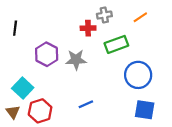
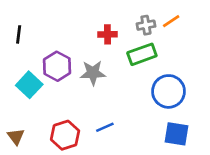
gray cross: (104, 15) -> (146, 25), moved
cyan square: (23, 88) -> (29, 85), moved
red hexagon: (40, 111) -> (65, 135), moved

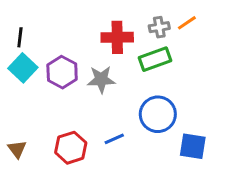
red cross: (107, 34) -> (117, 37), size x1.5
cyan square: (29, 85) -> (23, 68), moved
blue circle: (168, 91) -> (158, 114), moved

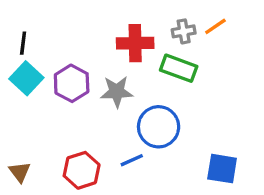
green rectangle: (155, 59) -> (179, 68), turned 40
blue circle: (158, 114) -> (159, 127), moved

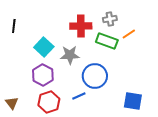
orange line: (215, 26) -> (129, 34), moved
cyan square: (26, 78) -> (44, 47), moved
purple hexagon: (72, 83) -> (43, 75), moved

